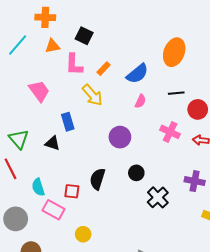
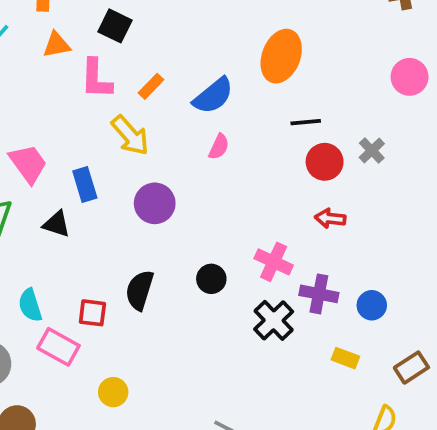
pink trapezoid: (39, 91) -> (28, 164), moved
black line: (176, 93) -> (306, 122), moved
pink cross: (170, 132) -> (274, 262), moved
purple circle: (120, 137) -> (155, 203), moved
black cross: (158, 197) -> (274, 320), moved

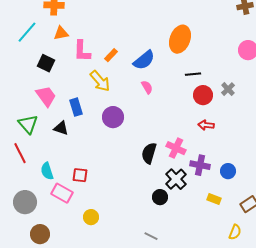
black square: (115, 26) -> (46, 63), moved
pink semicircle: (219, 147) -> (147, 87), turned -56
black circle: (211, 279) -> (160, 197), moved
black semicircle: (140, 290) -> (149, 153), moved

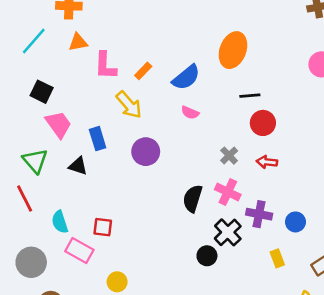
black square: (46, 63) -> (42, 92), moved
pink semicircle: (147, 87) -> (190, 113), turned 144
gray cross: (228, 89) -> (229, 156), moved
yellow rectangle: (214, 199) -> (277, 258), turned 48

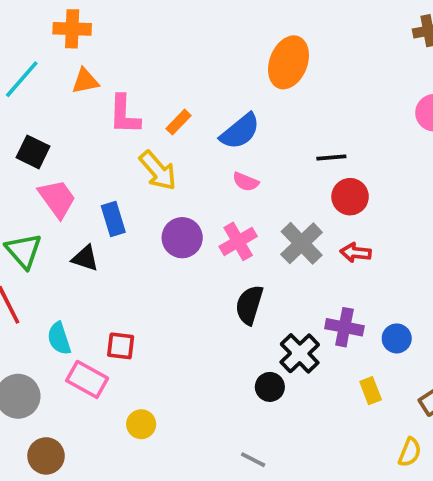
orange ellipse: (233, 50) -> (288, 62), moved
gray cross: (229, 156) -> (302, 243), size x1.6
pink cross: (228, 192) -> (238, 241), moved, turned 35

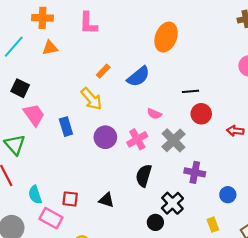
pink L-shape: (124, 115) -> (88, 23), moved
pink semicircle: (246, 182) -> (154, 114), moved
red arrow: (356, 253) -> (235, 131), moved
black triangle: (85, 258) -> (106, 200), moved
purple cross: (344, 327) -> (195, 172), moved

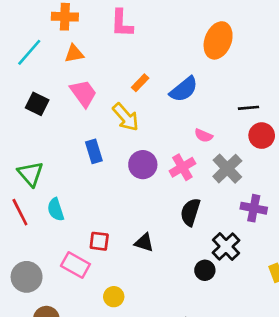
pink trapezoid: (34, 115) -> (83, 93), moved
cyan semicircle: (35, 195) -> (56, 210), moved

